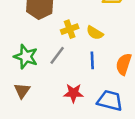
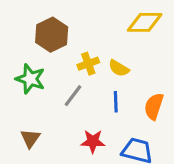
green star: (26, 57) -> (30, 79), moved

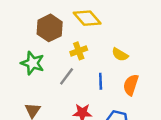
yellow diamond: (145, 22) -> (87, 18), moved, turned 48
yellow semicircle: (119, 68) -> (120, 55), moved

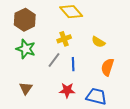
brown hexagon: (50, 28) -> (25, 20), moved
blue line: (101, 81) -> (73, 64), moved

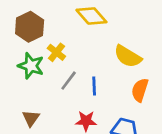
yellow cross: (64, 39) -> (56, 52), moved, turned -32
yellow semicircle: (98, 42) -> (128, 56), size x1.5

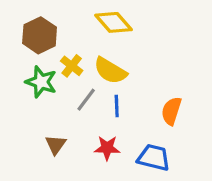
yellow semicircle: (128, 56) -> (110, 71), moved
brown triangle: (31, 118) -> (56, 145), moved

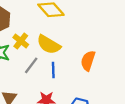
orange semicircle: (171, 111) -> (88, 61), moved

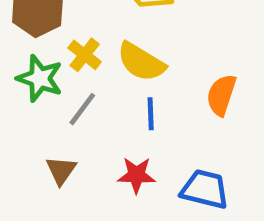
gray line: (31, 65) -> (82, 109), moved

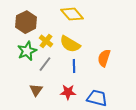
green star: (40, 78) -> (27, 51), turned 30

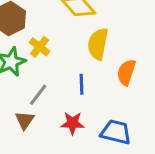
yellow semicircle: (70, 44) -> (98, 44), moved, turned 70
gray line: (45, 64) -> (38, 95), moved

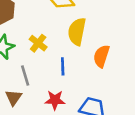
yellow cross: (40, 47) -> (38, 43), moved
gray line: (38, 95) -> (25, 75), turned -54

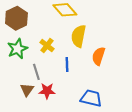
red star: (55, 100) -> (47, 91), moved

